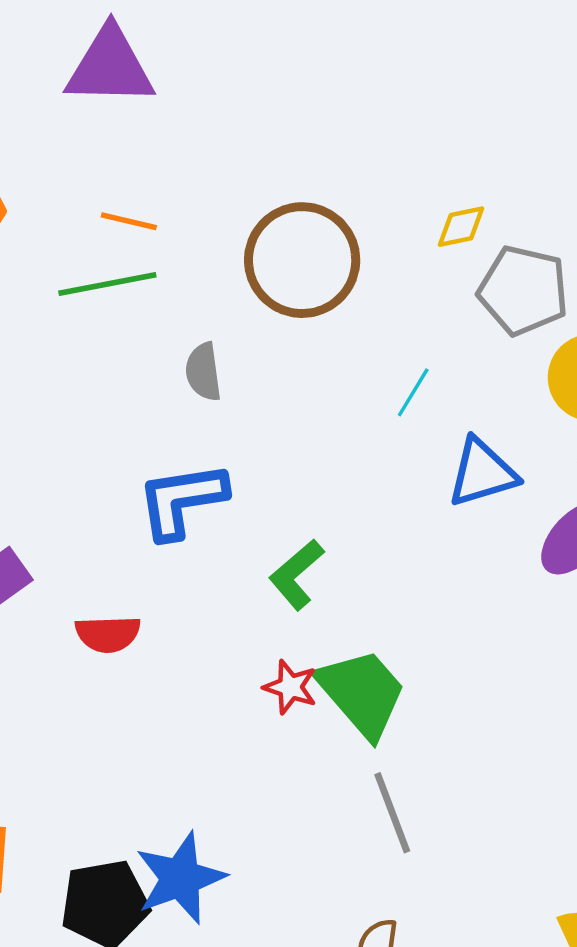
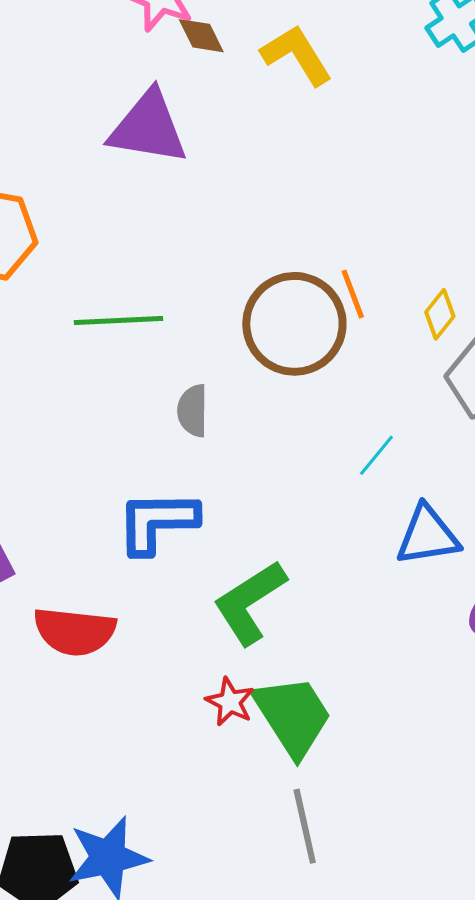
orange line: (129, 221) -> (353, 294), moved, turned 48
yellow diamond: (461, 227) -> (440, 314), turned -48
green L-shape: (296, 574) -> (250, 602), size x1.4
red semicircle: (108, 634) -> (75, 631), size x1.4

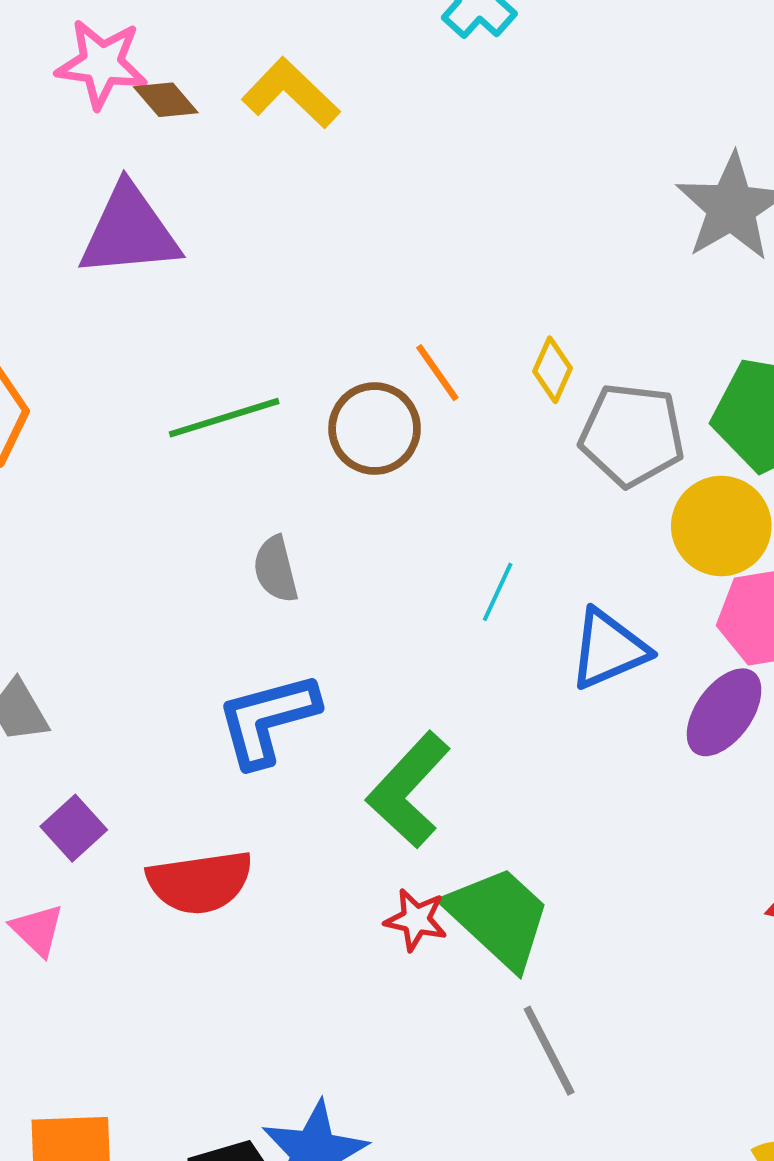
green line: (118, 320) -> (224, 418), moved
brown circle: (294, 324) -> (375, 429), size x0.7
cyan line: (376, 455) -> (498, 592), moved

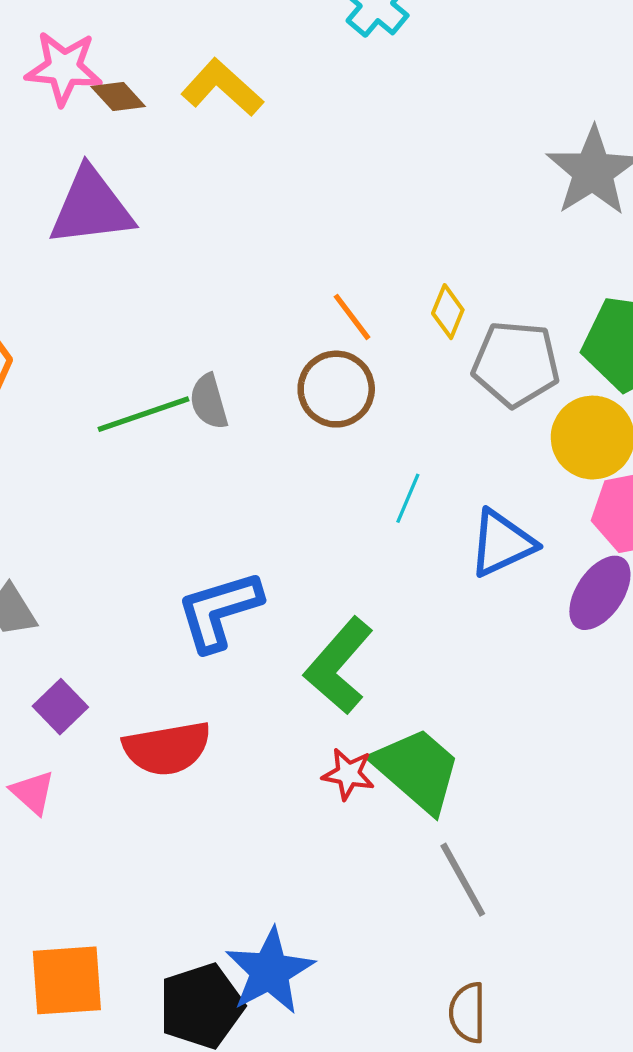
green line: (224, 418) -> (143, 414), moved
brown circle: (375, 429) -> (336, 389), moved
gray semicircle: (276, 569) -> (209, 402), moved

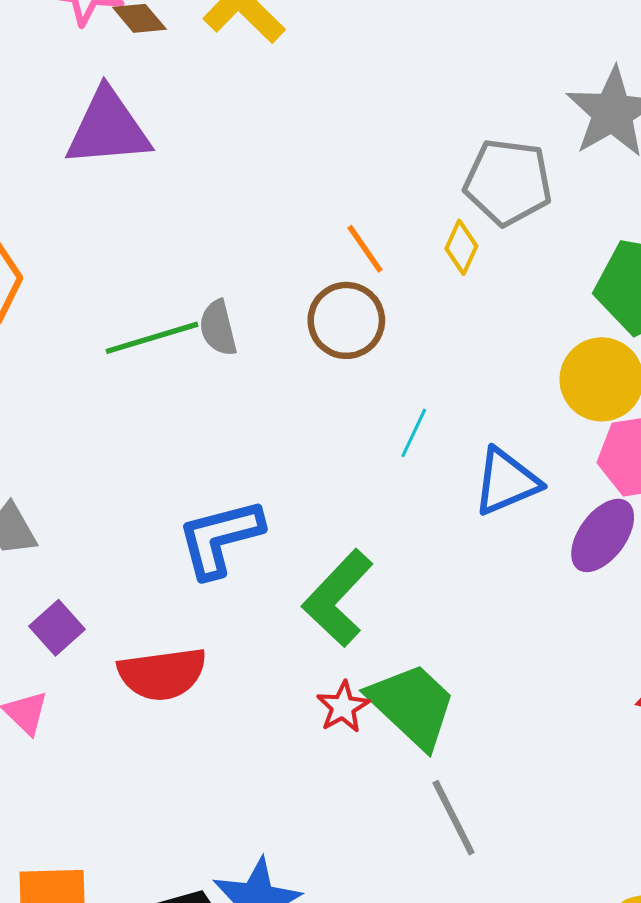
gray pentagon: (516, 364) -> (508, 182), moved
red star: (348, 774) -> (343, 707), turned 30

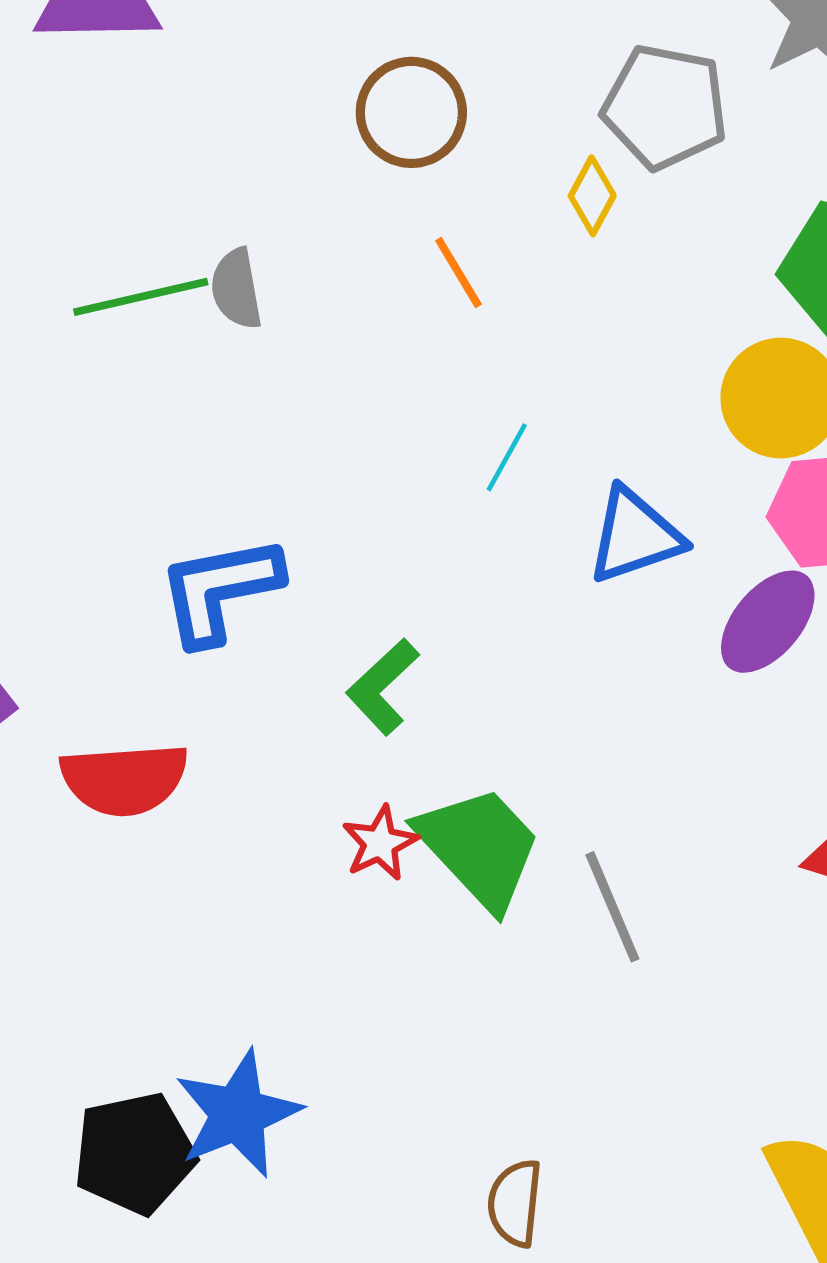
orange line: (365, 249) -> (458, 272), moved
brown circle: (346, 320) -> (411, 112), moved
green L-shape: (338, 598) -> (383, 687), size x0.7
gray line: (454, 818) -> (612, 907), moved

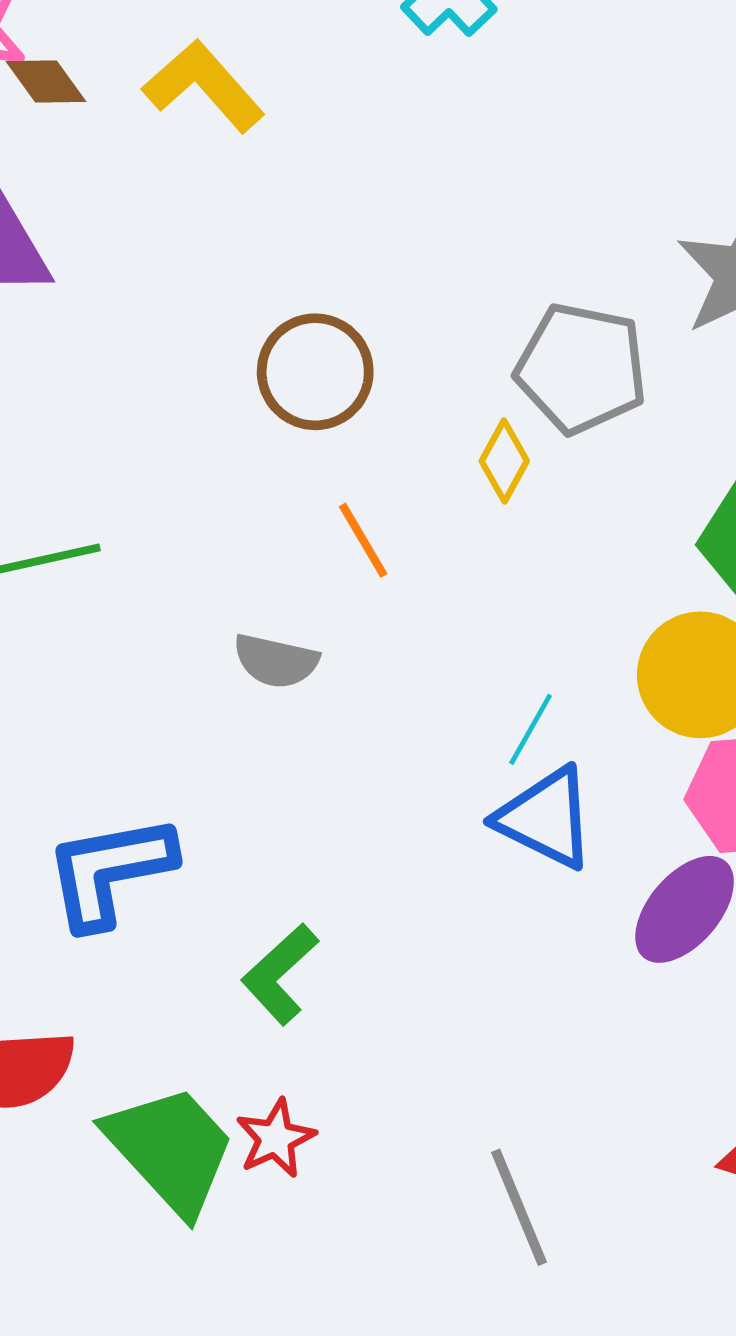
gray semicircle: (236, 289) -> (276, 661), moved, turned -68
cyan line: (507, 457) -> (531, 729), moved
blue triangle: (635, 536) -> (546, 818), turned 45
green trapezoid: (479, 847) -> (171, 1149), moved

